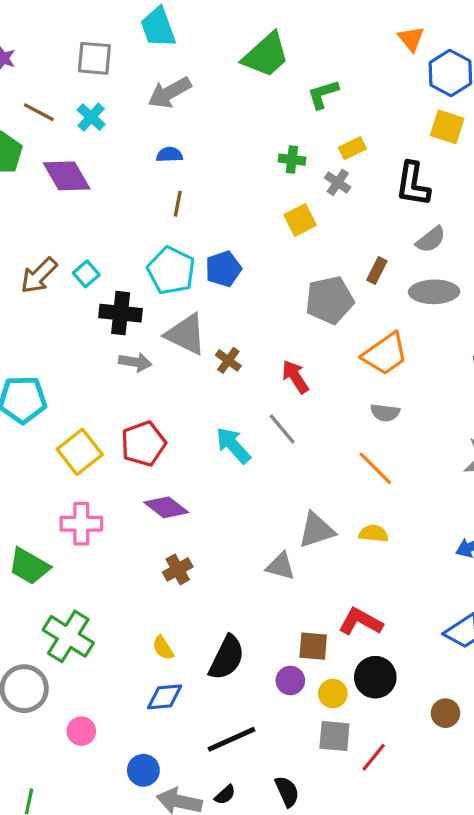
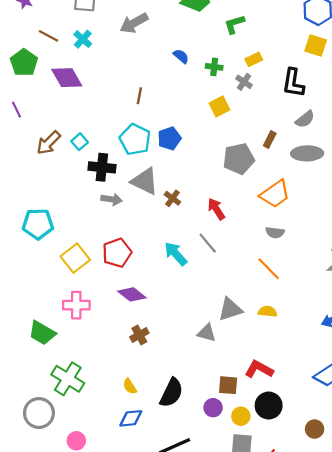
blue semicircle: (170, 155) -> (181, 56), moved, turned 42

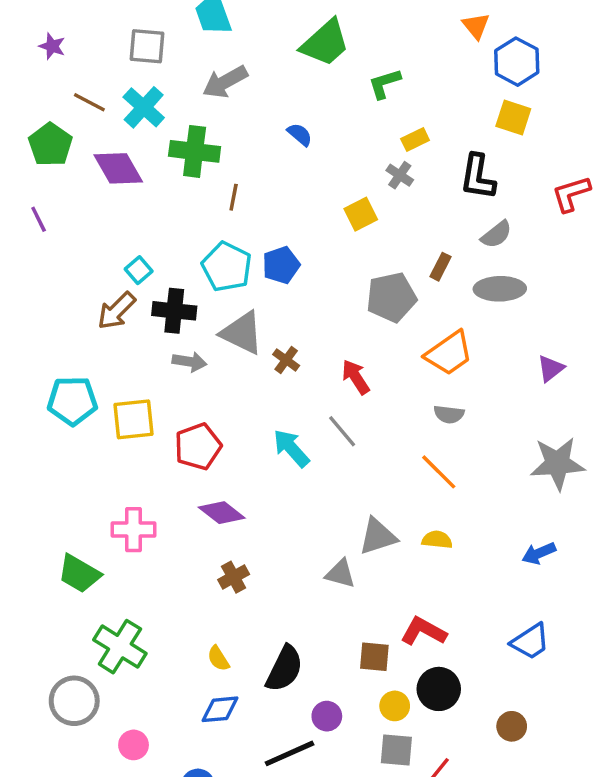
cyan cross: (83, 39) -> (144, 107), size x1.4
green cross: (214, 67) -> (195, 151), moved, size x1.8
brown arrow: (49, 143) -> (117, 311), moved
yellow square: (75, 258) -> (134, 419), moved, turned 32
purple circle: (213, 408) -> (327, 716), moved

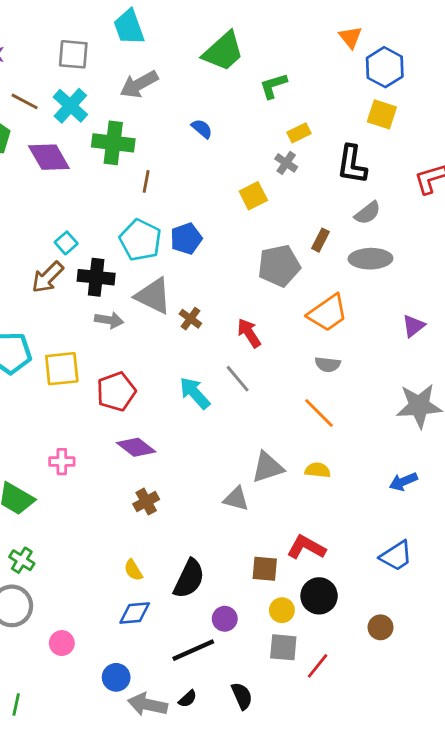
pink cross: (134, 530) -> (62, 462), size x0.7
green cross: (120, 647) -> (22, 560), moved, size x0.6

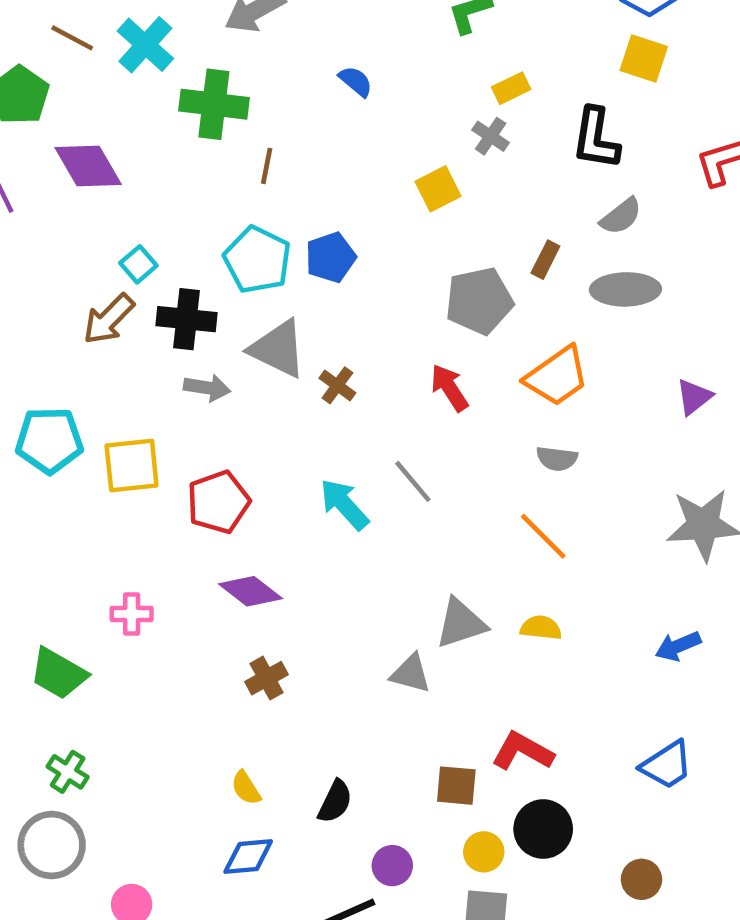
purple diamond: (49, 157) -> (88, 166), moved
red arrow: (249, 333) -> (449, 388), moved
black semicircle: (189, 579) -> (335, 802), size x0.7

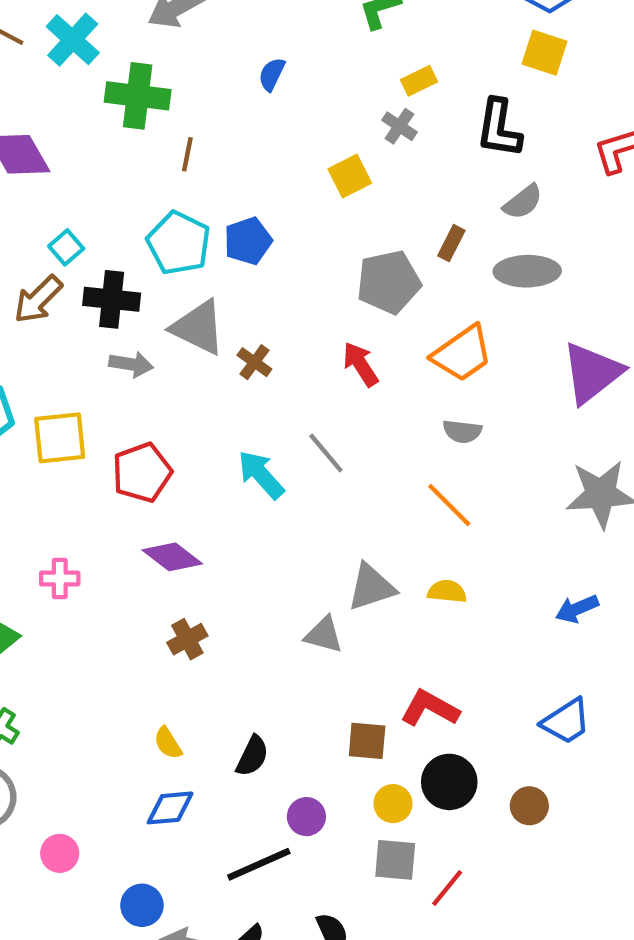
blue semicircle: (356, 81) -> (272, 74), turned -104
purple triangle: (694, 397) -> (592, 373), size x1.8
brown circle: (641, 879) -> (529, 806), moved

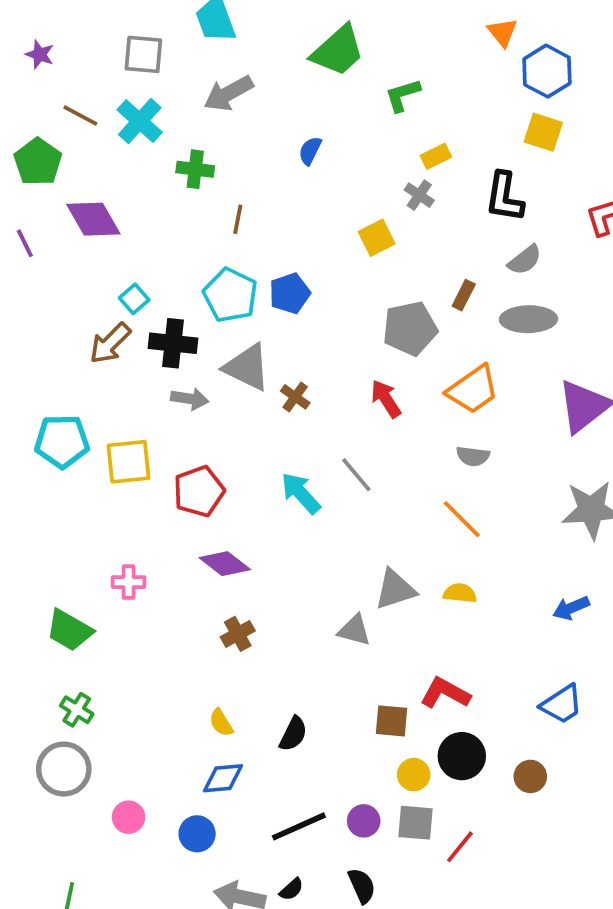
green cross: (138, 96) -> (195, 169), size x0.7
purple circle: (306, 817) -> (364, 821), moved
blue circle: (142, 905) -> (197, 834), moved

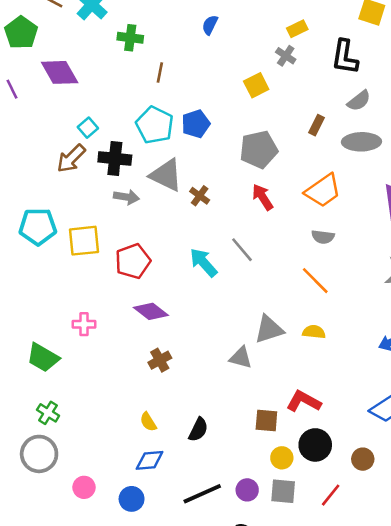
gray pentagon: (410, 328) -> (259, 150), moved
red line: (460, 847) -> (331, 495), moved

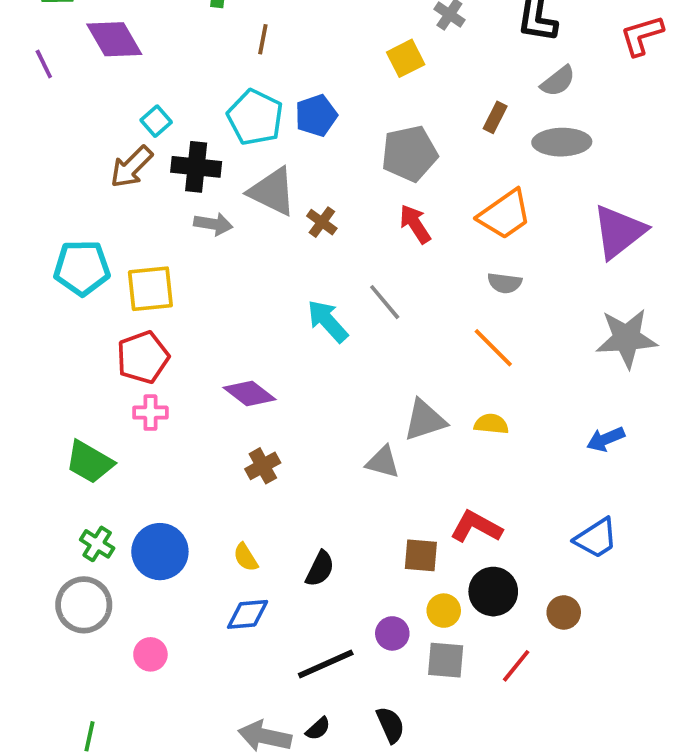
red pentagon: (133, 261) -> (143, 357), moved
purple circle: (247, 490) -> (392, 633), moved
blue circle: (132, 499) -> (160, 552), moved, size x1.5

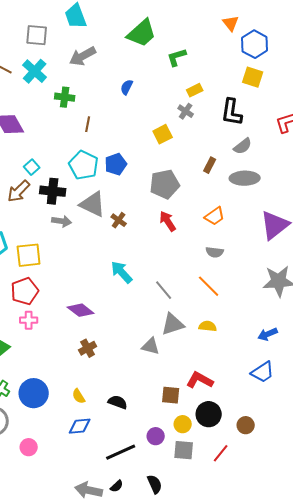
orange trapezoid: (505, 214) -> (215, 216), size x0.7
gray line: (385, 302) -> (164, 290), moved
blue trapezoid: (596, 538) -> (263, 372), moved
black semicircle: (320, 569) -> (118, 402), turned -96

